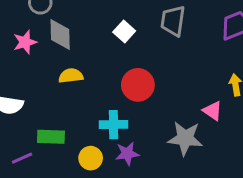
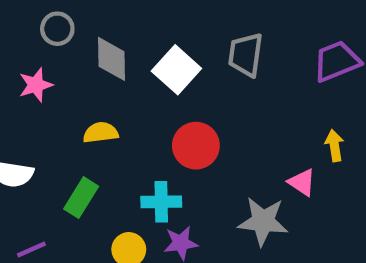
white square: (124, 31) -> (176, 70), size x1.5
gray diamond: (60, 35) -> (111, 59), moved
green rectangle: (51, 137) -> (81, 198), moved, turned -60

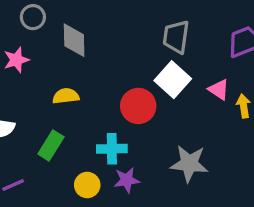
white square: (176, 70) -> (173, 80), moved
pink triangle: (302, 182) -> (219, 90), moved

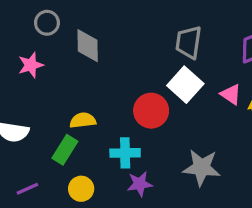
yellow semicircle: (66, 96) -> (83, 120), moved
yellow circle: (87, 185) -> (81, 189), moved

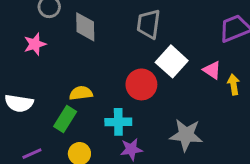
gray trapezoid: (189, 42) -> (149, 24), moved

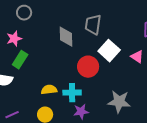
gray diamond: (85, 27) -> (66, 37), moved
yellow semicircle: (81, 93) -> (49, 90), moved
green rectangle: (65, 119) -> (20, 60), moved

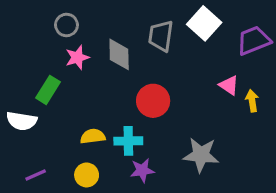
gray circle: (24, 13) -> (66, 25), moved
pink star: (14, 39) -> (77, 57), moved
white square: (109, 51) -> (204, 23), moved

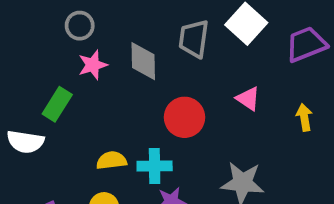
pink triangle: (229, 85) -> (248, 99), moved

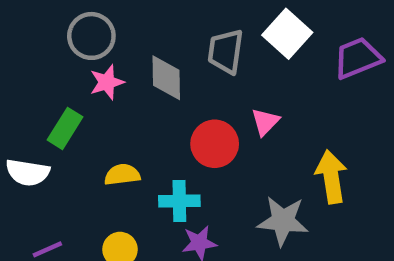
gray circle: (80, 26) -> (91, 36), size x1.4
pink triangle: (248, 99) -> (265, 122), moved, turned 40
yellow arrow: (304, 117) -> (331, 177), moved, size x1.6
yellow semicircle: (111, 160) -> (122, 175), moved

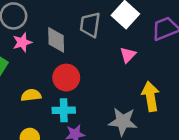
pink triangle: (265, 122) -> (128, 55), moved
red circle: (215, 144) -> (66, 78), moved

